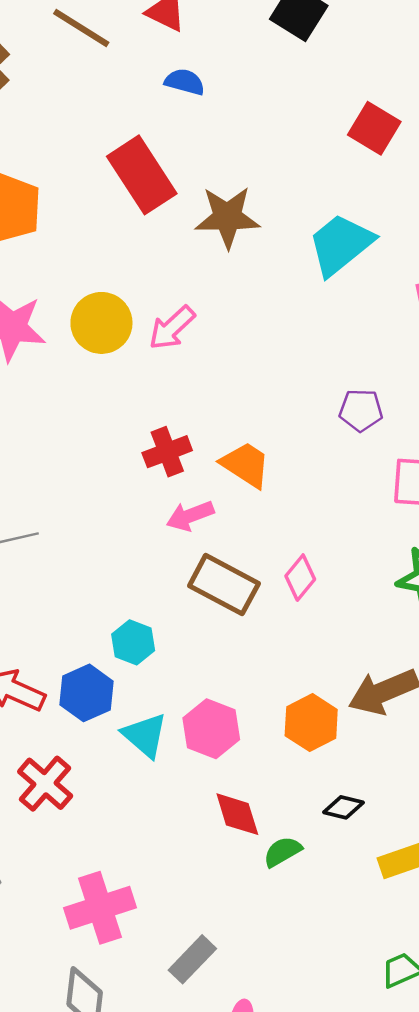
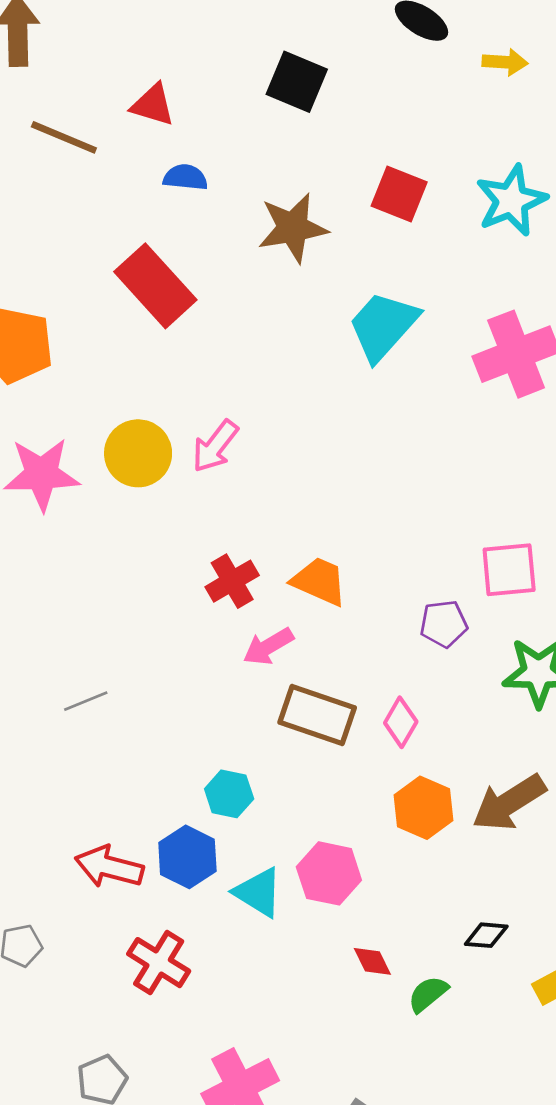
brown star: (227, 217) -> (293, 228), moved
purple pentagon: (361, 410) -> (444, 624), moved
pink diamond: (300, 578) -> (401, 722), moved
orange hexagon: (311, 723) -> (423, 808), moved
red diamond: (237, 814) -> (372, 961), size x0.7

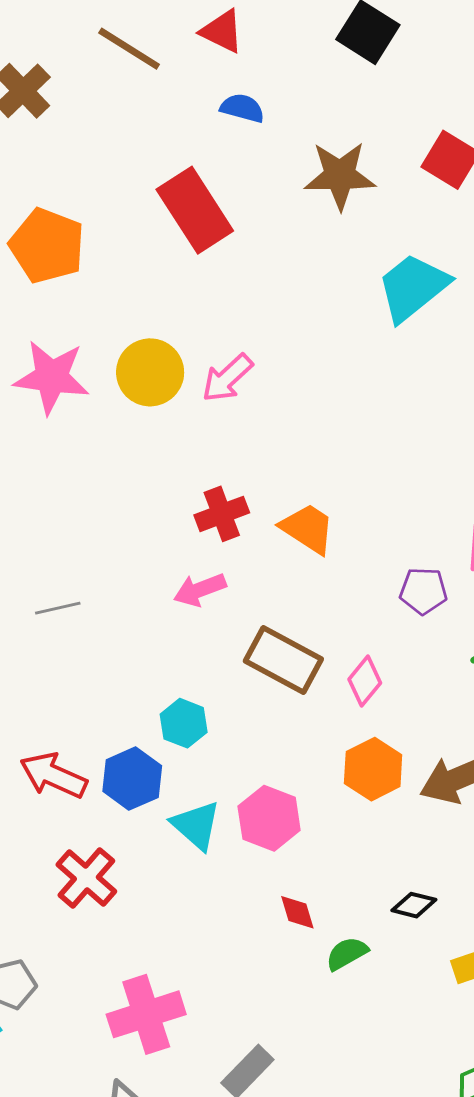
pink arrow: (268, 646) -> (200, 590), moved

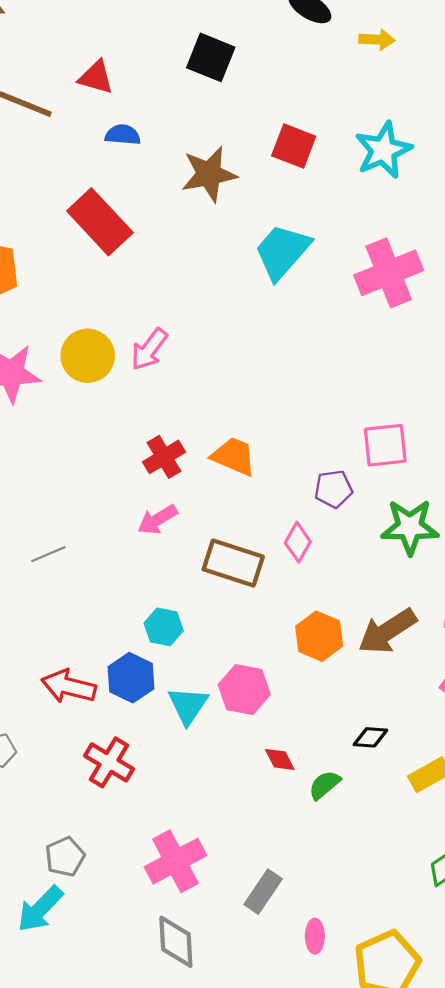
pink diamond: (365, 681) -> (298, 542), moved
cyan triangle: (196, 825) -> (188, 705), turned 33

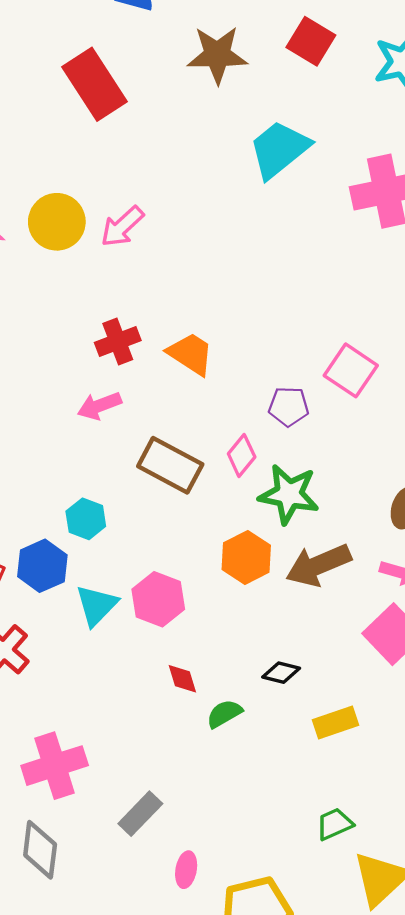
pink square: (385, 445) -> (351, 370), turned 30
green star: (410, 527) -> (289, 494), moved

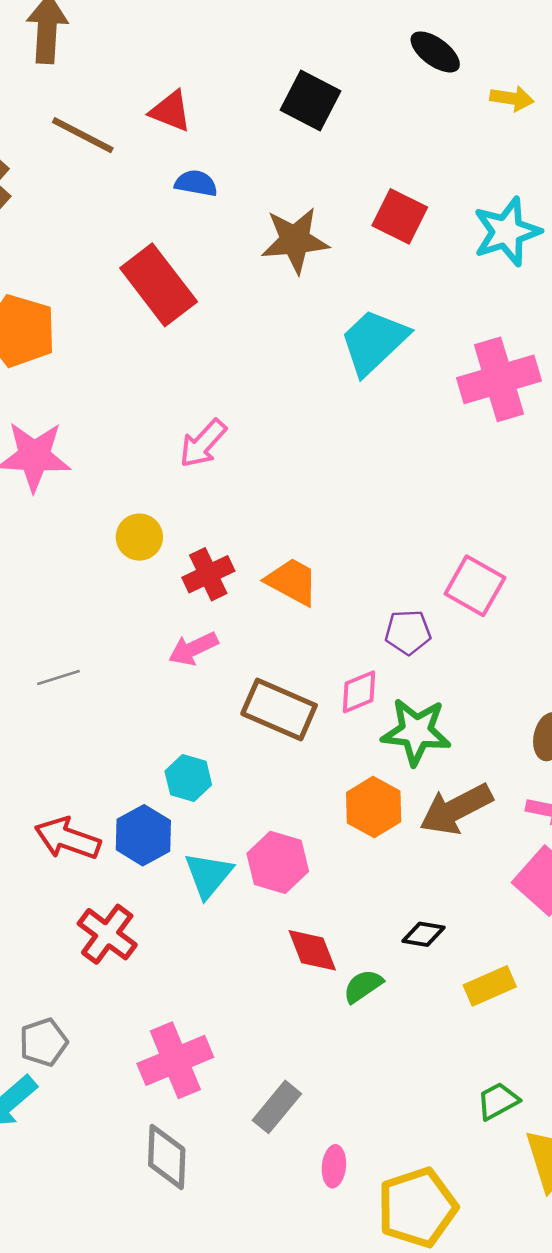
yellow circle: (57, 222) -> (139, 537), moved, size x0.7
pink diamond: (242, 455) -> (359, 692), turned 33
red diamond: (182, 679) -> (312, 950), size x1.4

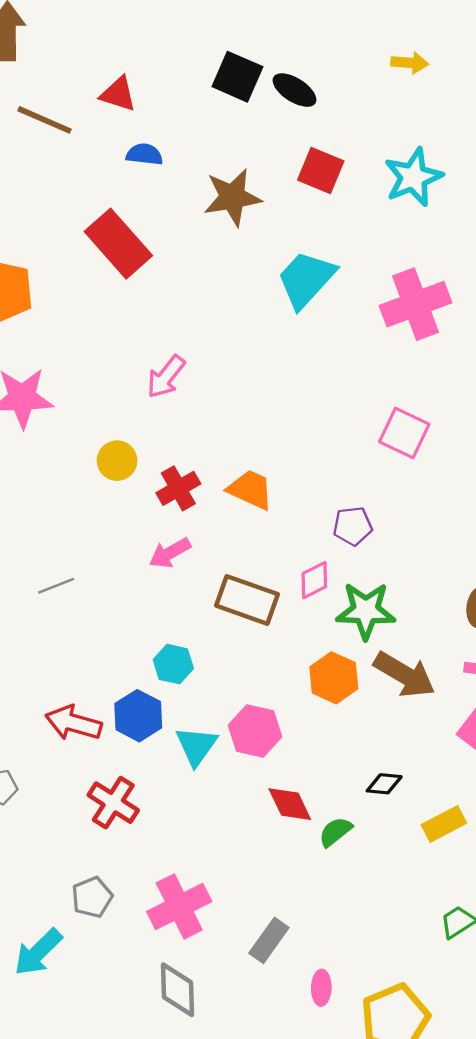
black ellipse: (435, 52) -> (294, 90), moved
pink square: (475, 586) -> (404, 433), moved
brown arrow: (456, 809) -> (404, 675), turned -118
gray pentagon: (43, 1042) -> (92, 897), moved

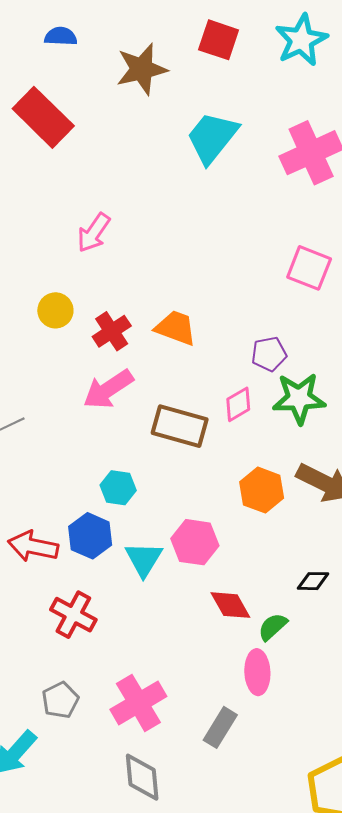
pink arrow: (170, 553) -> (108, 389), size x1.4
green star: (366, 611) -> (299, 398), moved
pink ellipse: (321, 988) -> (257, 672), moved, size x1.4

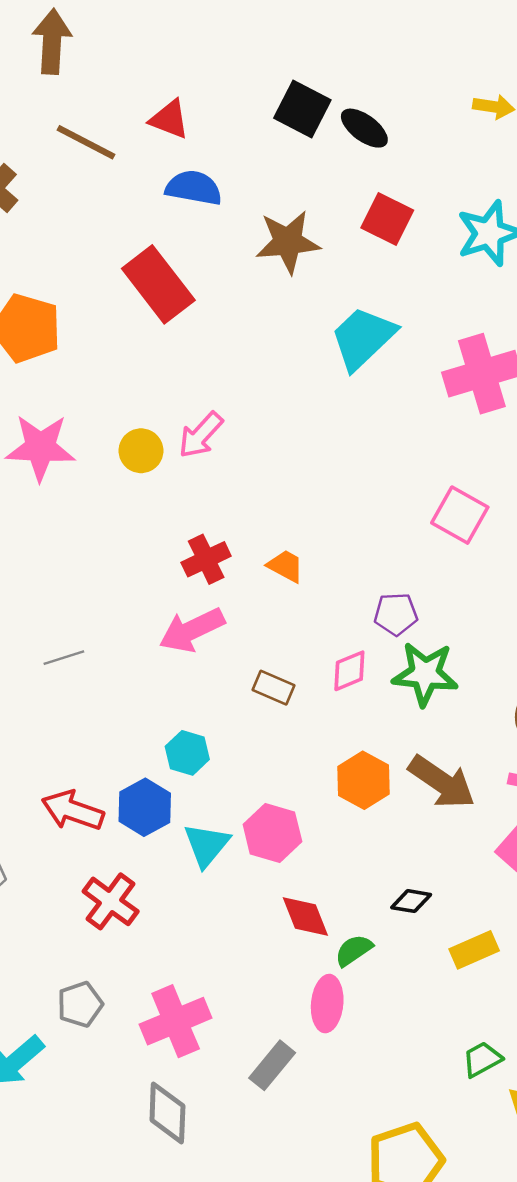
blue semicircle: (61, 36) -> (194, 188), size x1.4
yellow circle: (55, 310) -> (141, 451), moved
orange trapezoid: (176, 328) -> (286, 566), size x0.7
brown rectangle: (180, 426) -> (273, 688), size x0.6

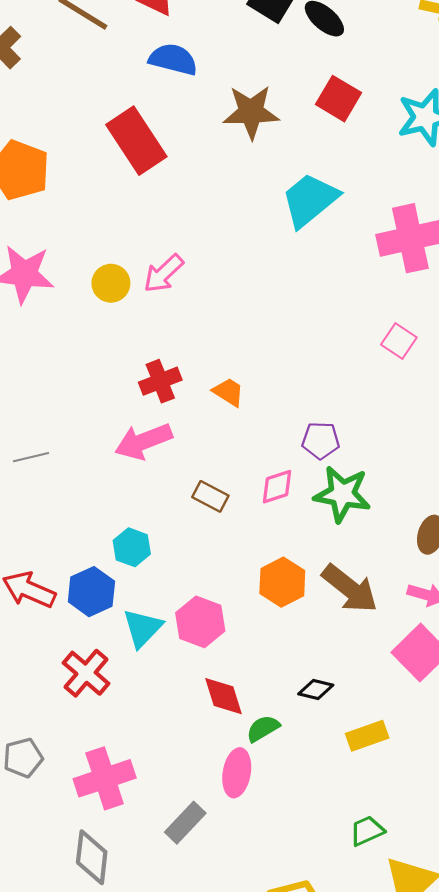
pink square: (460, 515) -> (399, 341), moved, size x0.7
red cross: (111, 901) -> (86, 673), moved

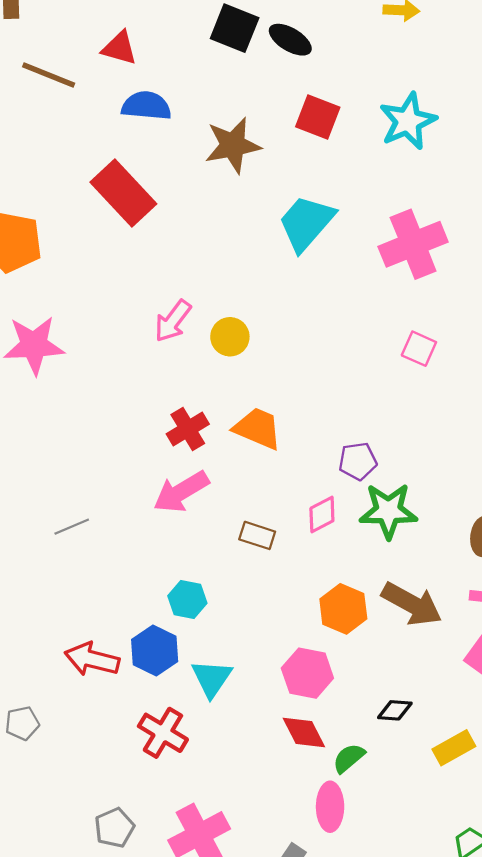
yellow circle: (111, 283) -> (230, 337), moved
orange trapezoid: (228, 392) -> (258, 428), size x1.5
pink hexagon: (200, 622) -> (307, 673), moved

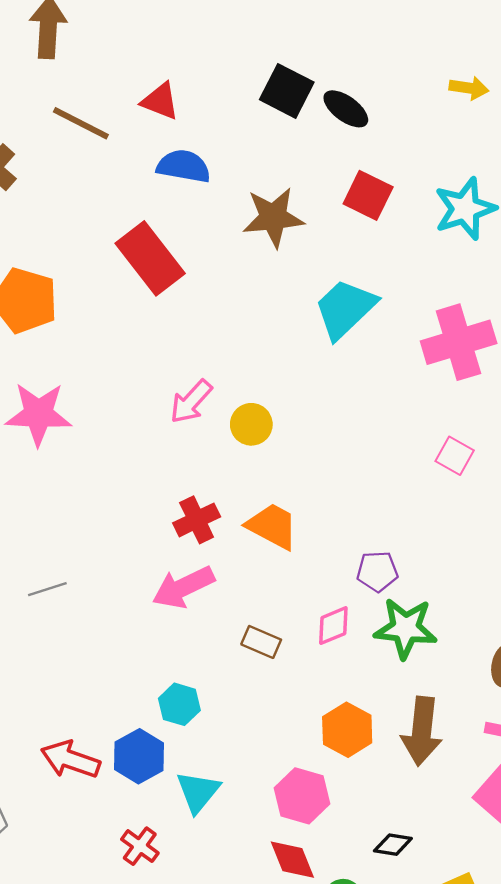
gray line: (72, 527) -> (47, 589), moved
brown arrow: (412, 604) -> (422, 731), turned 62
red cross: (163, 733) -> (140, 846), size x0.7

